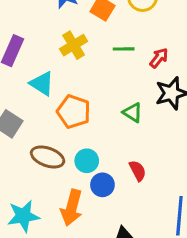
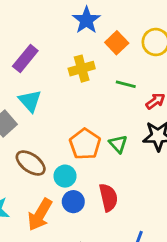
cyan triangle: (42, 84) -> (30, 101), moved
orange pentagon: (74, 112) -> (85, 144), moved
red semicircle: (138, 171) -> (108, 197), size x1.4

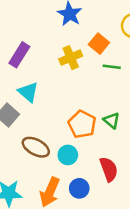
orange square: (117, 43) -> (99, 44), moved
blue circle: (73, 202) -> (79, 188), moved

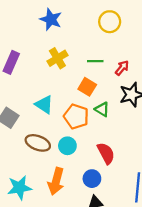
orange square: (99, 44) -> (87, 87), moved
cyan triangle: (28, 92) -> (44, 105), moved
blue circle: (79, 188) -> (92, 179), moved

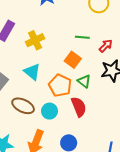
yellow cross: (57, 58) -> (35, 40), moved
red semicircle: (106, 153) -> (79, 107), moved

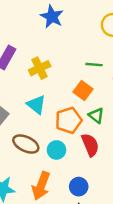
orange pentagon: (60, 85) -> (69, 120), turned 30

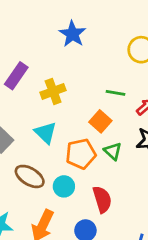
red semicircle: (90, 145) -> (102, 199), moved

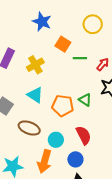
orange square: (100, 121) -> (63, 44), moved
orange pentagon: (81, 154) -> (63, 106), turned 30
cyan circle: (64, 186) -> (56, 140), moved

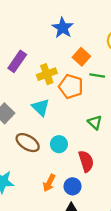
orange pentagon: (63, 106) -> (71, 86), moved
cyan circle: (56, 140) -> (59, 144), moved
orange arrow: (44, 161) -> (49, 183), moved, size x0.7

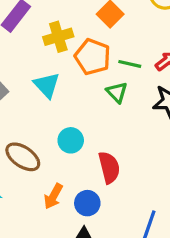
green line: (97, 75) -> (130, 64), moved
green triangle: (95, 122) -> (117, 92), moved
brown ellipse: (28, 143) -> (23, 157), moved

